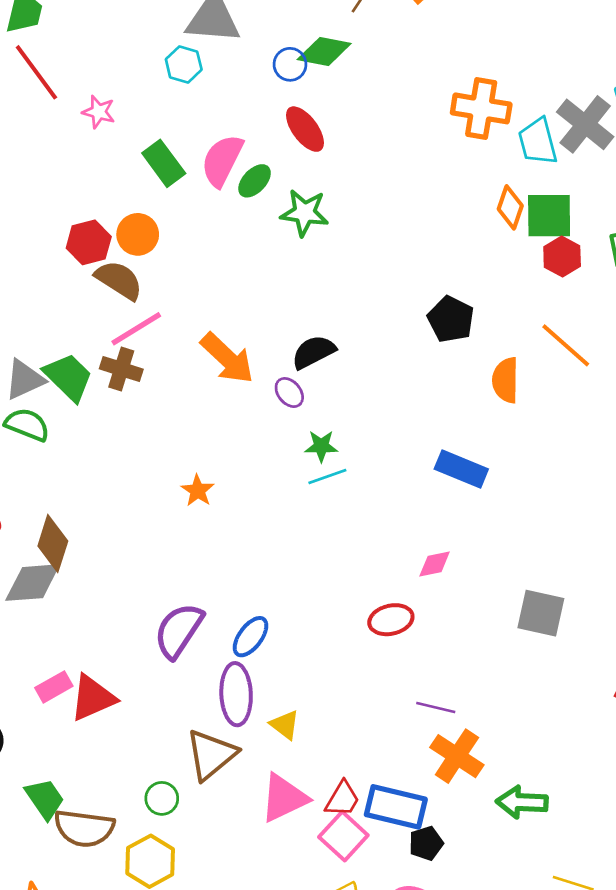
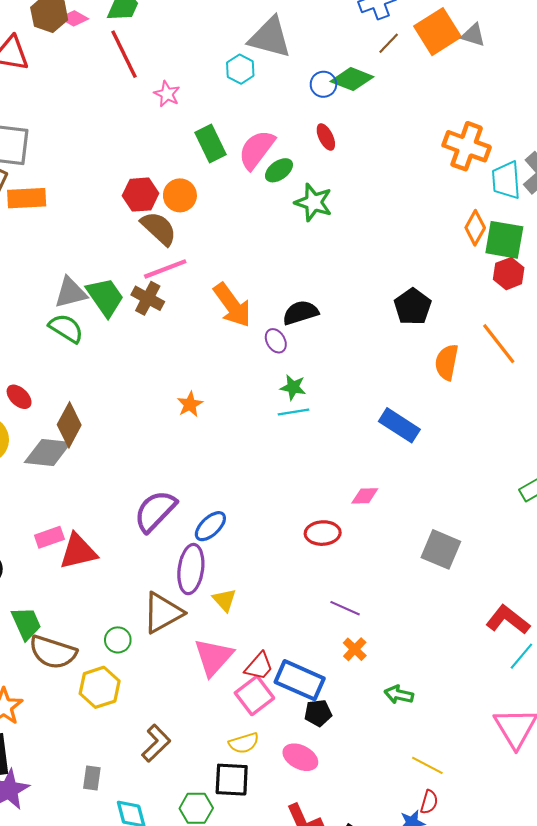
red ellipse: (305, 129) -> (326, 137), size x0.7
orange cross: (457, 756) -> (355, 649), size x0.6
pink triangle: (284, 798) -> (213, 657), turned -33
green arrow: (522, 802) -> (399, 695), size x0.7

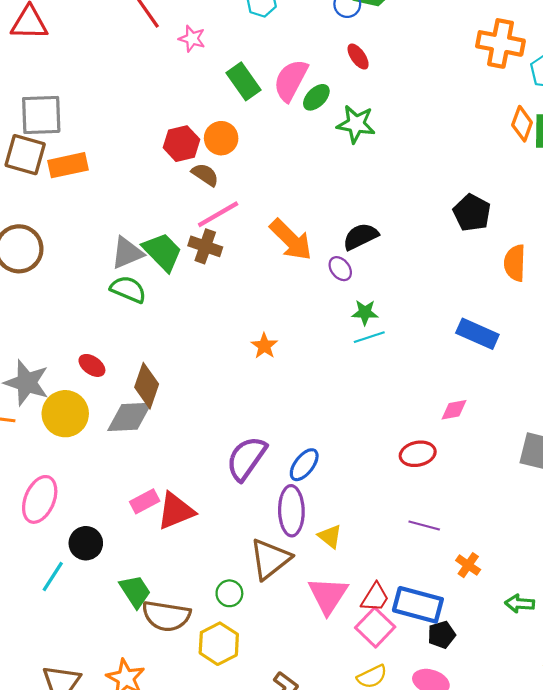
brown semicircle: (159, 228) -> (205, 175), size x0.7
purple line: (345, 608) -> (424, 526), moved

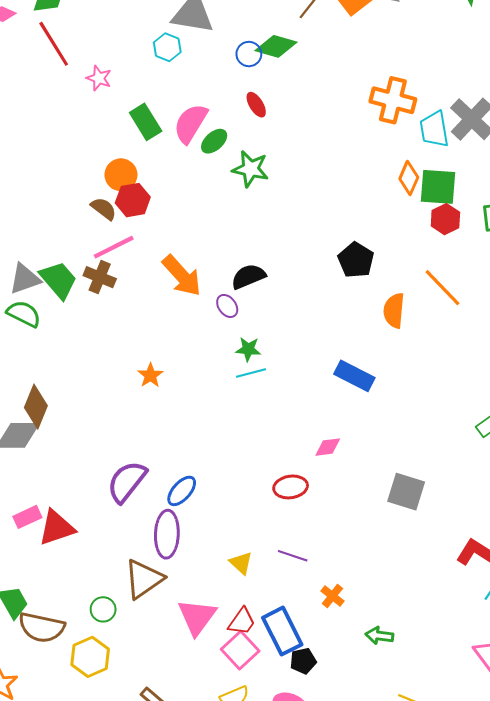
red hexagon: (182, 144) -> (133, 200), moved
yellow triangle: (330, 536) -> (241, 563), moved
blue rectangle: (418, 605) -> (282, 631), turned 45

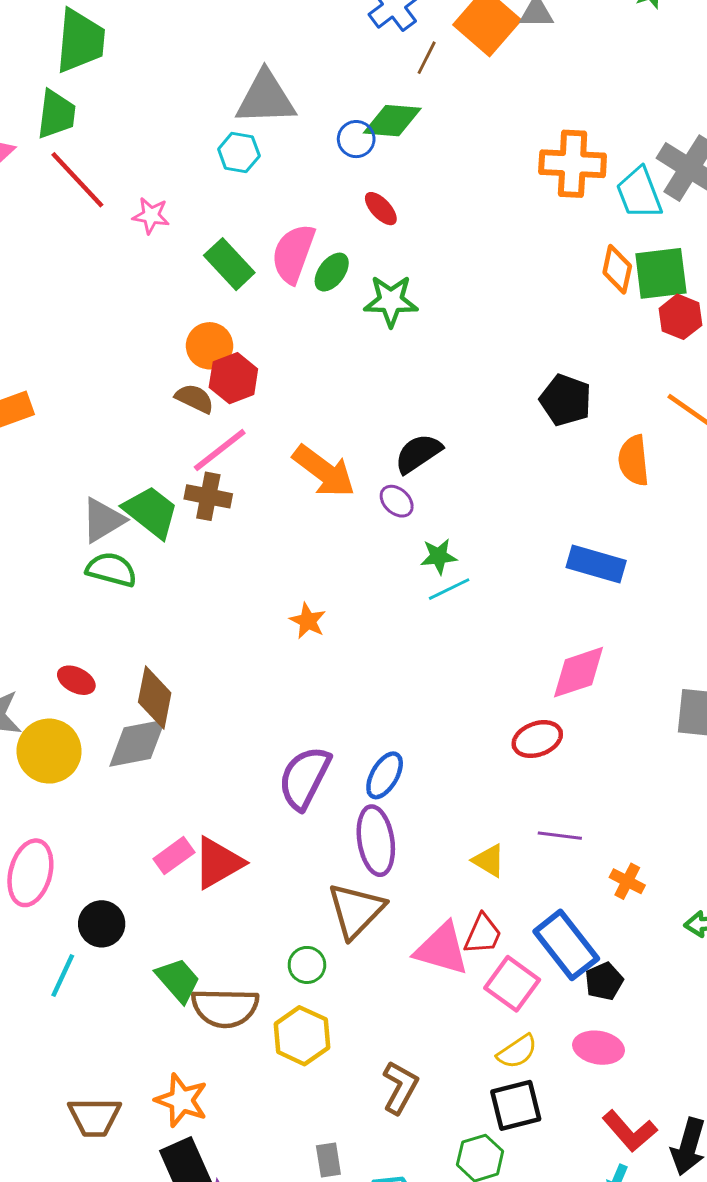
pink diamond: (328, 447) -> (579, 672), size x1.6
pink triangle: (197, 617) -> (442, 949), turned -39
red trapezoid: (242, 622) -> (483, 934), moved

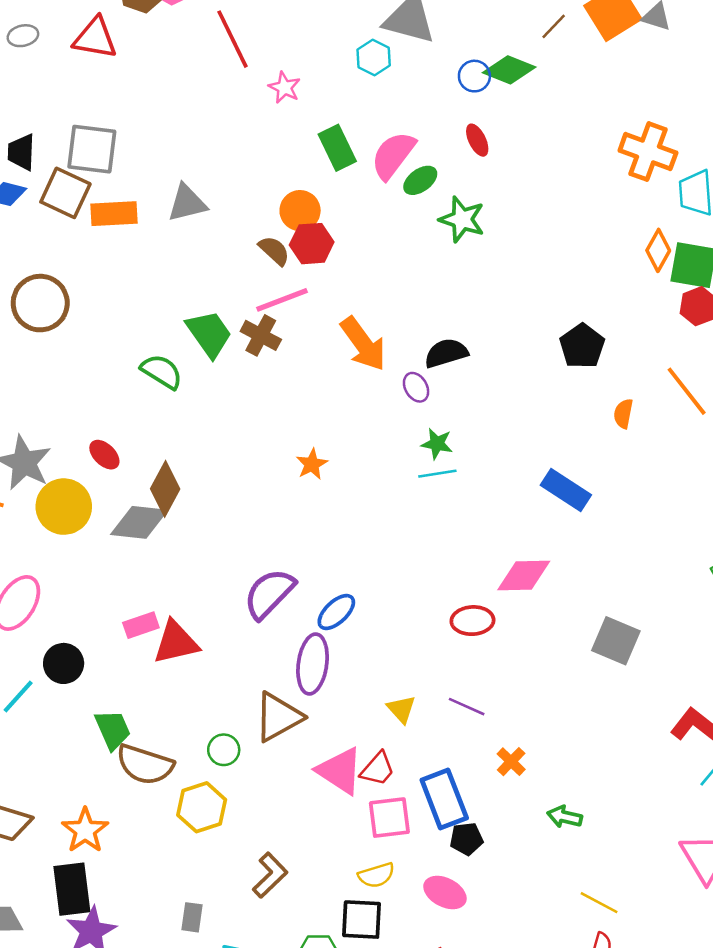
orange semicircle: (634, 460) -> (623, 414), size x0.7
gray triangle: (103, 520) -> (187, 203), moved
pink square: (512, 984) -> (389, 818), turned 30

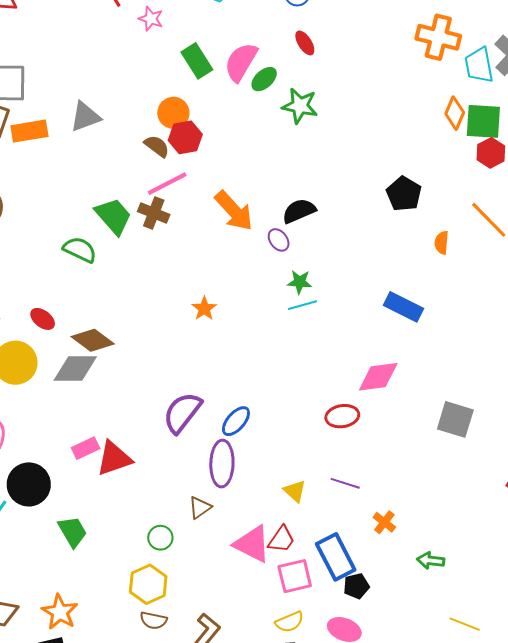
brown diamond: (165, 489) -> (93, 340), turned -75
black circle: (64, 663) -> (29, 484), size x1.4
brown triangle: (278, 717) -> (200, 508), size x0.6
brown semicircle: (145, 765) -> (153, 620), moved, size x0.6

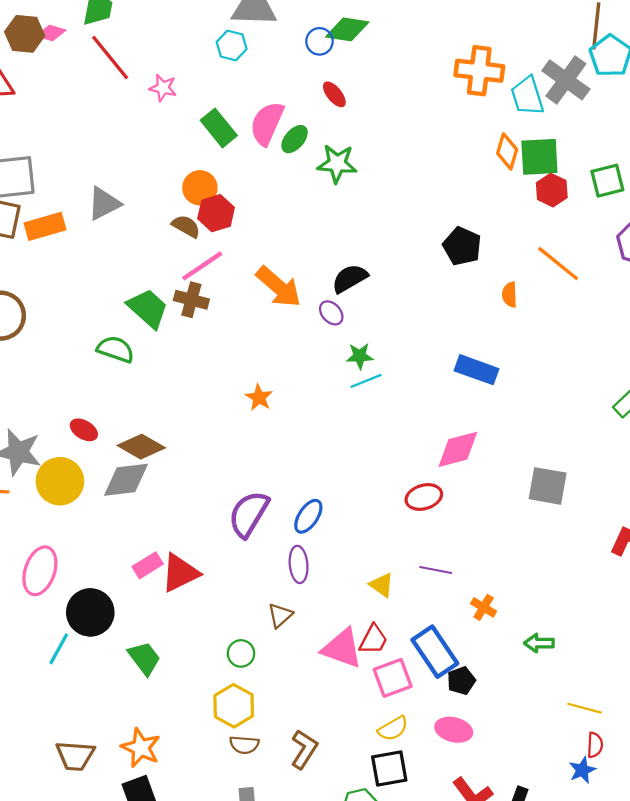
purple ellipse: (222, 464) -> (299, 564), size x0.7

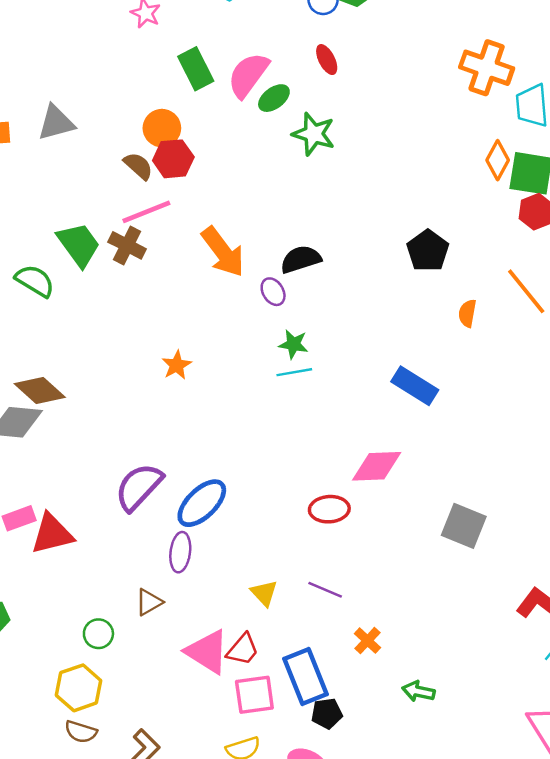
blue ellipse: (308, 516) -> (202, 503), size x1.4

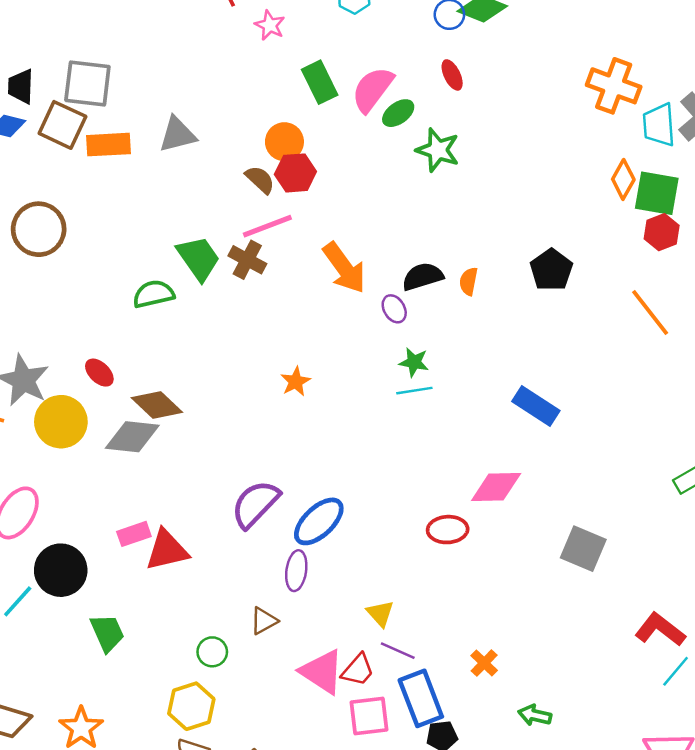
green semicircle: (35, 281) -> (154, 294), turned -45
orange semicircle: (467, 313) -> (469, 281), moved
purple line: (325, 590) -> (398, 651), moved

